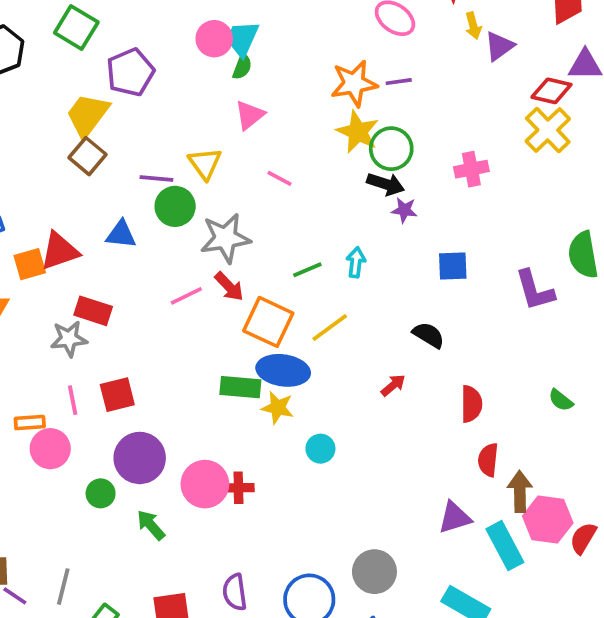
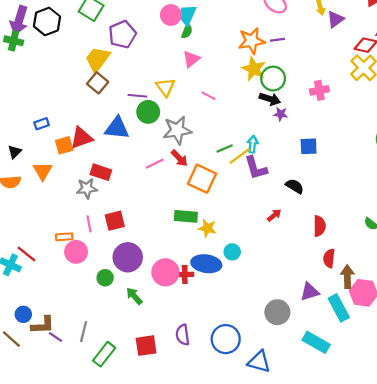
blue triangle: (121, 234) -> (117, 128), size x1.4
purple L-shape: (535, 290) -> (256, 168), moved
yellow line: (330, 328) -> (240, 156), moved
blue ellipse: (283, 370) -> (206, 264), moved
gray circle: (374, 572) -> (277, 312), moved

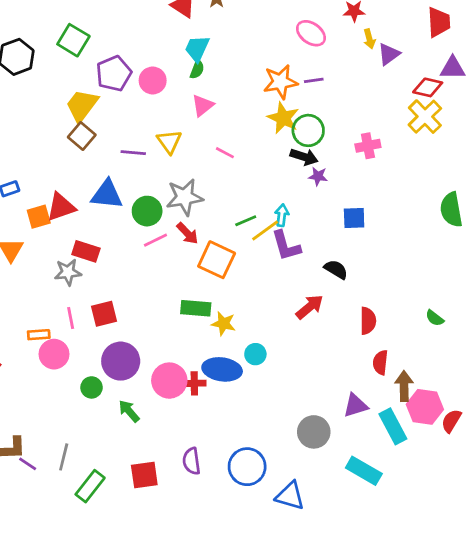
pink circle: (171, 15) -> (153, 80), moved
green circle: (148, 112) -> (147, 211), moved
red arrow: (274, 215) -> (310, 307), size x1.5

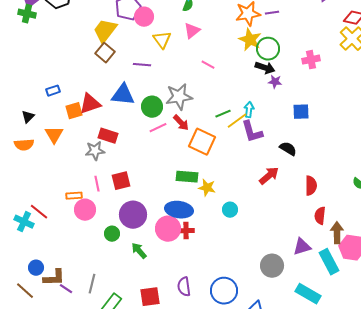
pink circle: (153, 80) -> (144, 17), moved
yellow triangle: (169, 142) -> (162, 40), moved
blue ellipse: (222, 369) -> (179, 210), moved

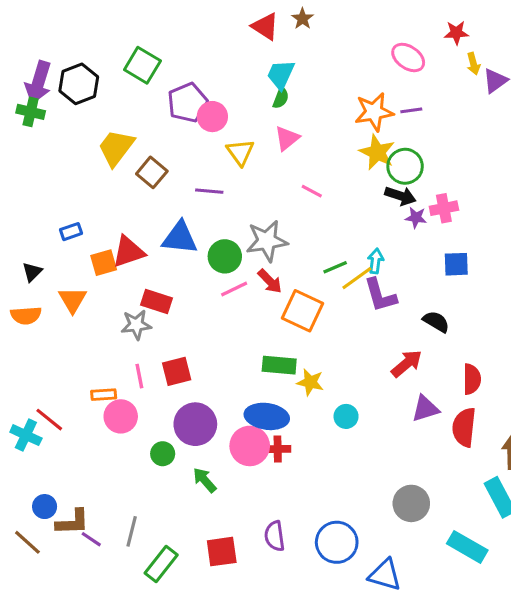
yellow trapezoid: (105, 31) -> (116, 148), moved
pink cross: (311, 60) -> (444, 208), moved
red semicircle: (320, 216) -> (464, 427), moved, size x1.4
purple triangle: (302, 247) -> (425, 409), moved

